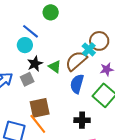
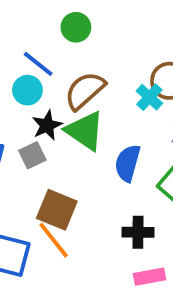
brown semicircle: (76, 61) -> (85, 91), moved
green triangle: (55, 67) -> (85, 131), size x1.6
brown square: (40, 108) -> (57, 210), turned 35

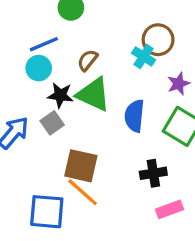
blue line: (38, 64) -> (44, 44), turned -52
brown semicircle: (85, 91) -> (88, 60), size x0.6
black star: (47, 125) -> (60, 95), turned -30

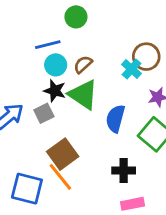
cyan circle: (39, 68) -> (56, 65), moved
brown square: (81, 166) -> (63, 154), turned 32

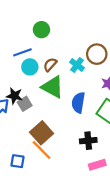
cyan cross: (131, 69) -> (77, 65), moved
black star: (55, 91) -> (14, 96), moved
blue square: (27, 189) -> (18, 161), size x0.6

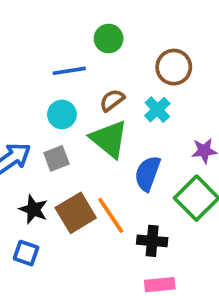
brown circle: (97, 54) -> (174, 67), moved
cyan circle: (30, 67) -> (62, 114), moved
black star: (14, 96) -> (33, 209), moved
orange line: (42, 150) -> (111, 215), moved

